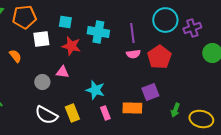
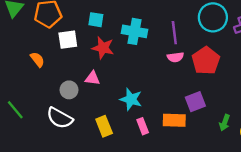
white semicircle: (46, 115) -> (60, 118), moved

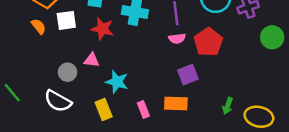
orange semicircle: (37, 59) -> (39, 26), moved
cyan star: (131, 99) -> (117, 82), moved
purple square: (195, 102) -> (188, 75), moved

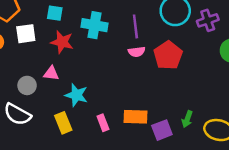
purple square: (188, 75) -> (162, 130), moved

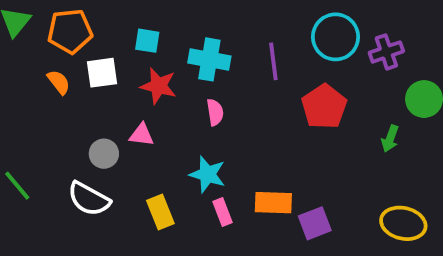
pink semicircle: (137, 52) -> (215, 112), moved, turned -91
cyan star: (76, 95) -> (207, 174), moved
green arrow: (187, 119) -> (390, 139), moved

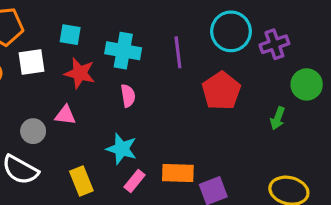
pink rectangle: (223, 212) -> (134, 181), turned 60

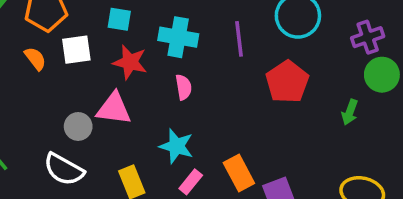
purple cross: (274, 44) -> (368, 37), moved
pink triangle: (65, 115) -> (114, 109), size x1.5
orange rectangle: (178, 173) -> (239, 173), turned 60

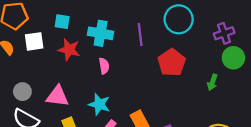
pink triangle: (114, 109) -> (57, 96), moved
gray circle: (78, 126) -> (22, 92), moved

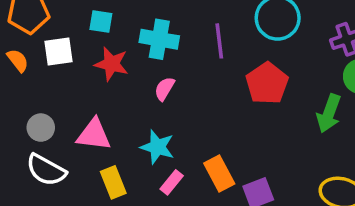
pink semicircle: (104, 66) -> (164, 89), turned -140
green arrow: (212, 82) -> (329, 113), size x1.5

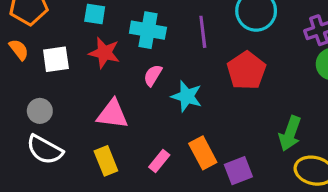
white square: (58, 52) -> (56, 59), moved
green arrow: (329, 113) -> (290, 133), moved
pink triangle: (94, 135) -> (112, 114), moved
cyan star: (157, 147) -> (187, 96), moved

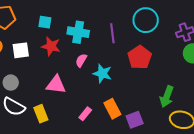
yellow rectangle: (106, 161) -> (41, 114), moved

